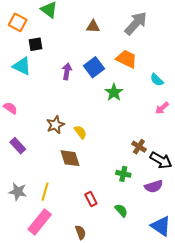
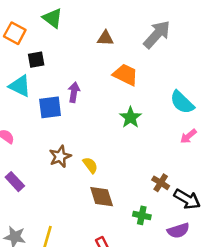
orange trapezoid: (126, 59) -> (125, 75), moved
blue square: (94, 67) -> (50, 107), moved, turned 30
cyan semicircle: (157, 80) -> (182, 102), size x1.5
brown diamond: (70, 158) -> (102, 197), moved

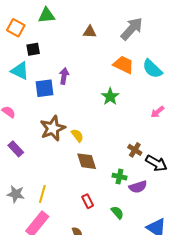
green triangle: (53, 18) -> (47, 15), turned -42
orange trapezoid: (125, 75) -> (124, 65), moved
cyan semicircle: (182, 102) -> (152, 69), moved
brown star: (60, 156) -> (53, 128), size x1.4
purple semicircle: (178, 231) -> (138, 187), moved

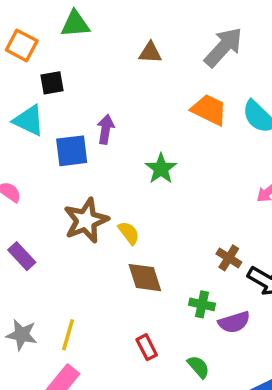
green star: (110, 96) -> (161, 169), moved

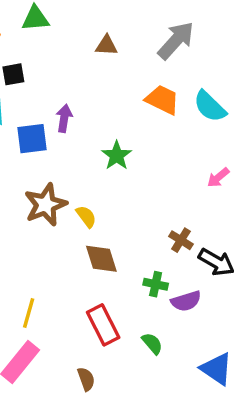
red rectangle: (147, 347) -> (103, 325), size x1.6

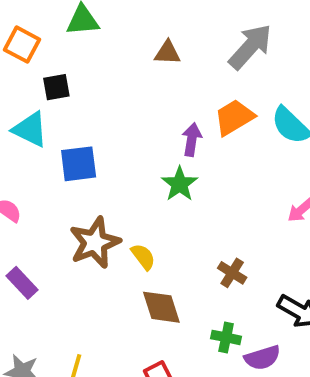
orange trapezoid: (162, 100) -> (234, 117), turned -57
purple arrow: (64, 118) -> (192, 140), moved
brown cross: (181, 240) -> (232, 273), moved

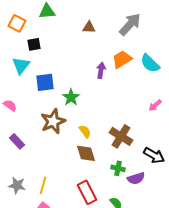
cyan triangle: (30, 129) -> (21, 65), turned 42
green star: (180, 184) -> (71, 97), moved
yellow semicircle: (143, 257) -> (85, 131), moved
brown cross: (232, 273) -> (121, 136), size x1.6

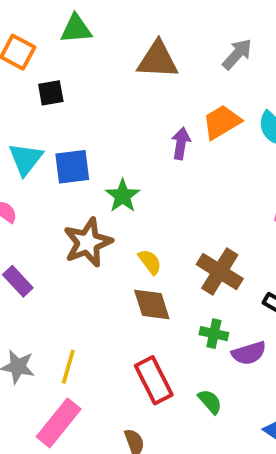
gray arrow: (130, 24) -> (237, 54), size x0.7
brown triangle: (89, 27) -> (158, 60), size x1.6
cyan triangle: (21, 65) -> (26, 159), moved

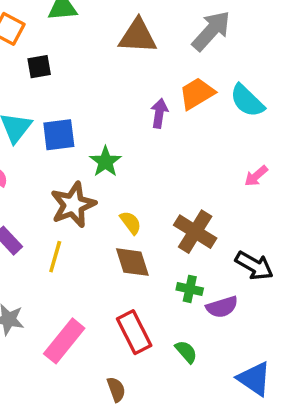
gray arrow: (237, 54) -> (211, 31), size x1.4
yellow line: (68, 367) -> (55, 257), moved
pink rectangle: (59, 423) -> (64, 341), moved

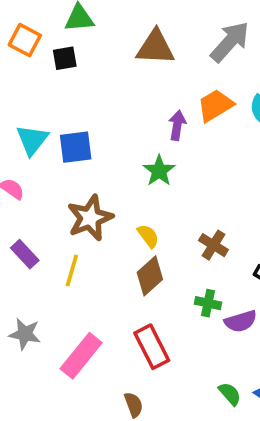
black square: (39, 67) -> (65, 58), moved
green star: (105, 162) -> (159, 171), moved
brown cross: (195, 232) -> (213, 245), size x0.7
brown diamond: (132, 262) -> (150, 276), turned 66
green semicircle: (186, 352) -> (230, 394), moved

